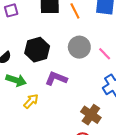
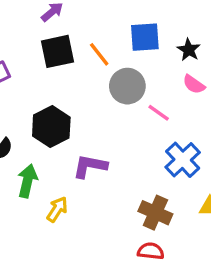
gray circle: (79, 47) -> (127, 86), moved
green arrow: (16, 80) -> (27, 181), turned -84

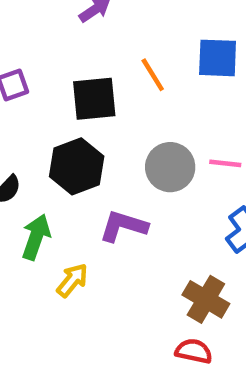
black square: (57, 51) -> (94, 99), moved
gray circle: (127, 86) -> (170, 167), moved
pink line: (159, 113) -> (225, 163), turned -35

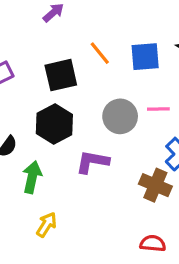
blue square: (218, 58) -> (145, 57), moved
yellow arrow: (72, 280) -> (47, 225), moved
brown cross: (206, 299) -> (155, 185), moved

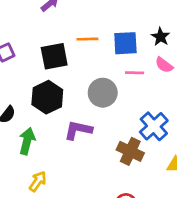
orange line: (100, 53) -> (87, 39), turned -55
pink line: (158, 109) -> (135, 73), moved

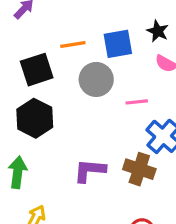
pink line: (135, 73) -> (137, 102), moved
gray circle: (103, 93) -> (96, 79), moved
purple L-shape: (78, 130) -> (90, 171), moved

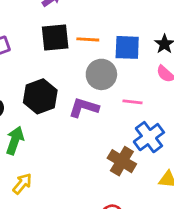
black square: (37, 70) -> (55, 37), moved
purple L-shape: (90, 171) -> (84, 108), moved

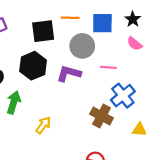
black square: (55, 37) -> (43, 31), moved
yellow arrow: (22, 184) -> (43, 125), moved

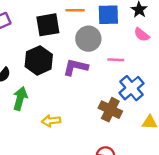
yellow arrow: (43, 125) -> (51, 121), turned -132

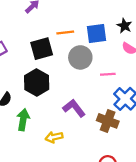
purple L-shape: (76, 67) -> (74, 108), moved, turned 45

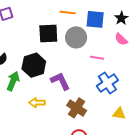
black square: (42, 49) -> (48, 33), moved
black hexagon: (37, 83) -> (34, 65), moved
brown cross: (108, 121) -> (77, 108), moved

